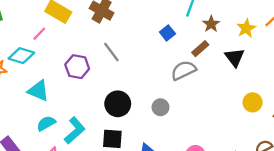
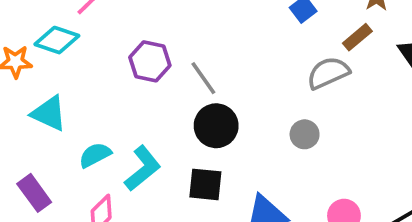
gray line: (111, 52) -> (203, 78), moved
cyan triangle: (38, 91) -> (49, 113), moved
gray circle: (160, 107) -> (305, 134), moved

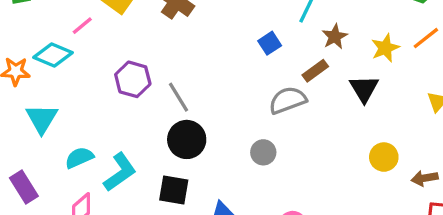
cyan triangle: (49, 113) -> (42, 119), turned 32

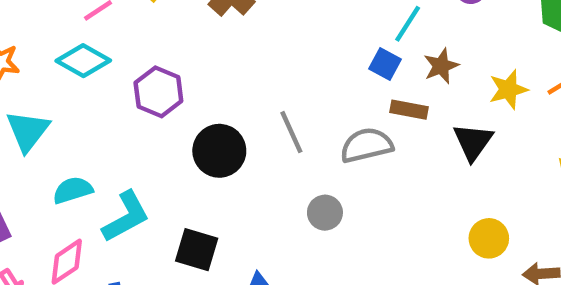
blue square: (270, 43) -> (385, 64), moved, turned -35
cyan diamond: (53, 55) -> (83, 61), moved
brown rectangle: (315, 71) -> (409, 110), turned 40
gray line: (178, 97) -> (291, 132), moved
black circle: (187, 139) -> (219, 151), moved

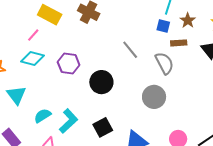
gray line: (291, 132) -> (130, 50), moved
gray semicircle: (367, 145) -> (164, 63), turned 90
gray circle: (325, 213) -> (154, 97), size x1.5
black square: (197, 250) -> (103, 127), turned -30

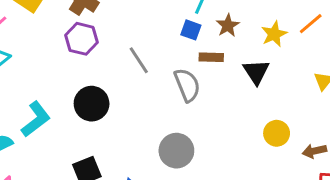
purple hexagon: (69, 63) -> (81, 39), moved
gray circle: (154, 97) -> (176, 151), moved
cyan L-shape: (69, 121) -> (36, 119), moved

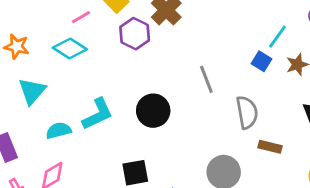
purple hexagon: (81, 39) -> (135, 34), moved
brown rectangle: (211, 57) -> (270, 147), moved

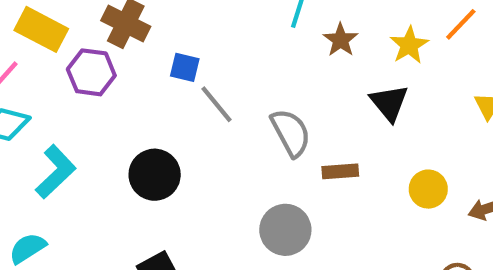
blue square: (262, 61) -> (185, 67), moved
cyan L-shape: (98, 114) -> (56, 172), moved

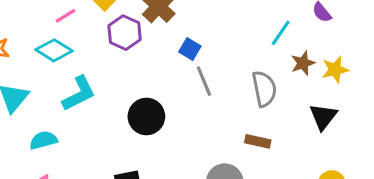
yellow star: (409, 45) -> (335, 70), moved
gray semicircle: (291, 133) -> (264, 89), moved
brown rectangle: (340, 171) -> (258, 141), moved

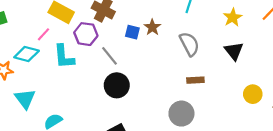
cyan diamond: (54, 50) -> (27, 54), moved
brown star: (303, 63) -> (152, 27), moved
gray line: (204, 81) -> (109, 56), moved
cyan L-shape: (79, 94) -> (64, 57), moved, turned 128

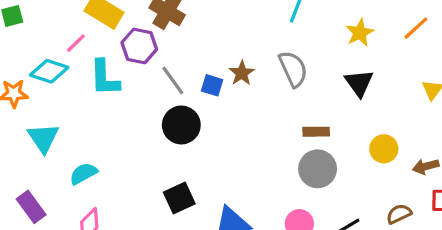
brown star: (152, 27) -> (242, 73), moved
blue square: (132, 32) -> (212, 85), moved
brown rectangle: (195, 80) -> (316, 132), moved
gray circle: (181, 114) -> (318, 169), moved

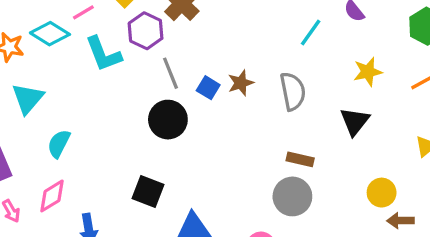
cyan L-shape: (105, 78) -> (103, 54), turned -33
yellow circle: (384, 149) -> (382, 193), moved
cyan semicircle: (83, 173) -> (59, 144), turned -48
black square: (179, 198) -> (148, 191), turned 32

